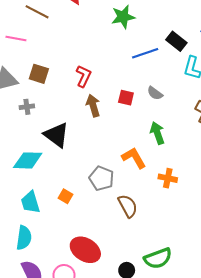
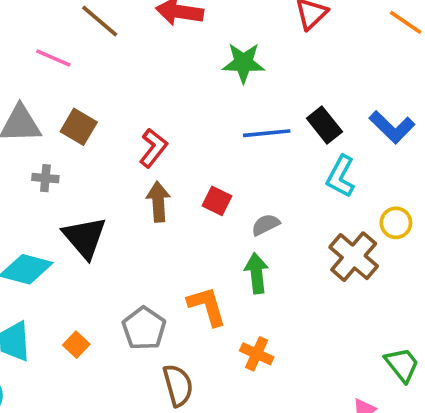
gray semicircle: (155, 93) -> (266, 225), moved, turned 105

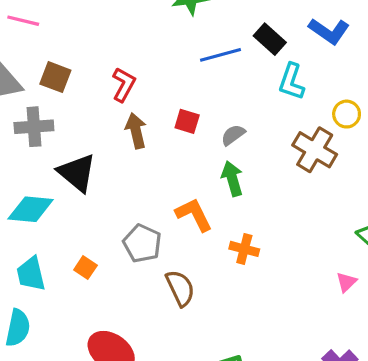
gray cross: (45, 178) -> (34, 127), size x1.6

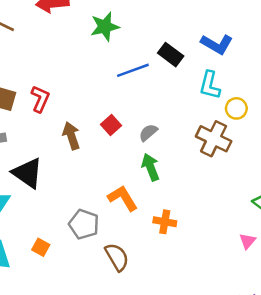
cyan L-shape: (291, 82) -> (210, 85), moved
red L-shape: (124, 85) -> (40, 99), moved
red square: (187, 121) -> (111, 125), turned 36

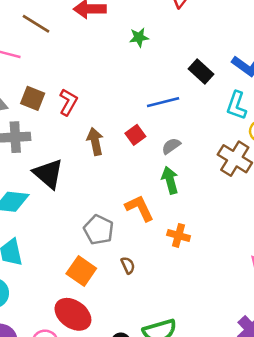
green star: (105, 27) -> (139, 37), size x0.7
blue line: (133, 70) -> (163, 102), moved
orange square: (41, 247) -> (81, 271), moved, size x1.6
brown semicircle: (117, 257) -> (128, 265), size x0.6

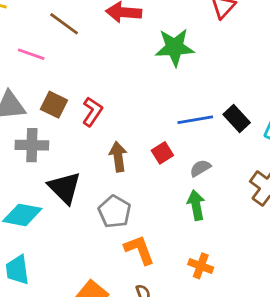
green star: (139, 37) -> (175, 47), size x1.8
black rectangle: (201, 71) -> (237, 119), moved
orange L-shape: (139, 208) -> (139, 250), moved
gray pentagon: (99, 230) -> (115, 212), moved

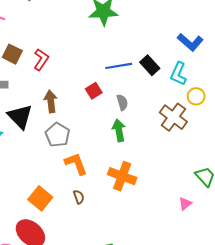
brown arrow: (118, 157) -> (51, 101), moved
gray semicircle: (200, 168) -> (122, 102), turned 105
orange cross: (201, 266) -> (122, 176), size x1.5

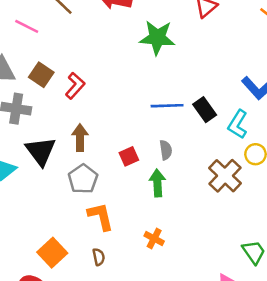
red square: (94, 91) -> (129, 156), moved
orange cross: (122, 176) -> (154, 239), size x0.6

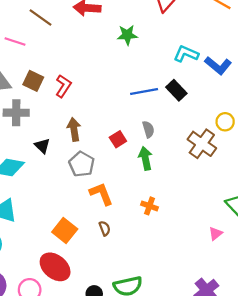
green star: (157, 38) -> (127, 35), size x0.7
cyan L-shape: (238, 124) -> (186, 54), moved, turned 90
black triangle: (41, 151) -> (42, 146), size x0.6

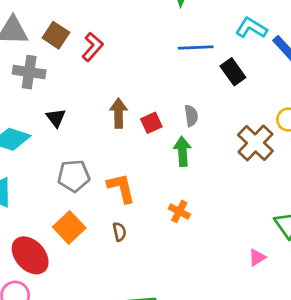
blue line: (144, 91) -> (196, 48), moved
brown arrow: (74, 129) -> (119, 113), moved
gray pentagon: (82, 164) -> (74, 176), moved, turned 30
red ellipse: (55, 267) -> (30, 255), moved

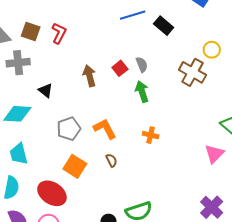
red square: (151, 123) -> (120, 68), moved
pink triangle: (257, 257) -> (214, 154), size x1.5

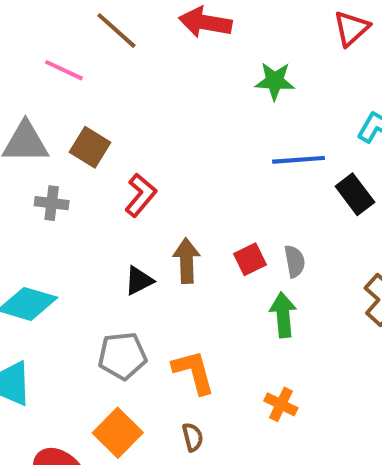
red L-shape: (59, 33) -> (141, 195), moved
gray cross: (18, 63) -> (52, 203), size x0.7
black triangle: (46, 90) -> (139, 281), moved, turned 42

